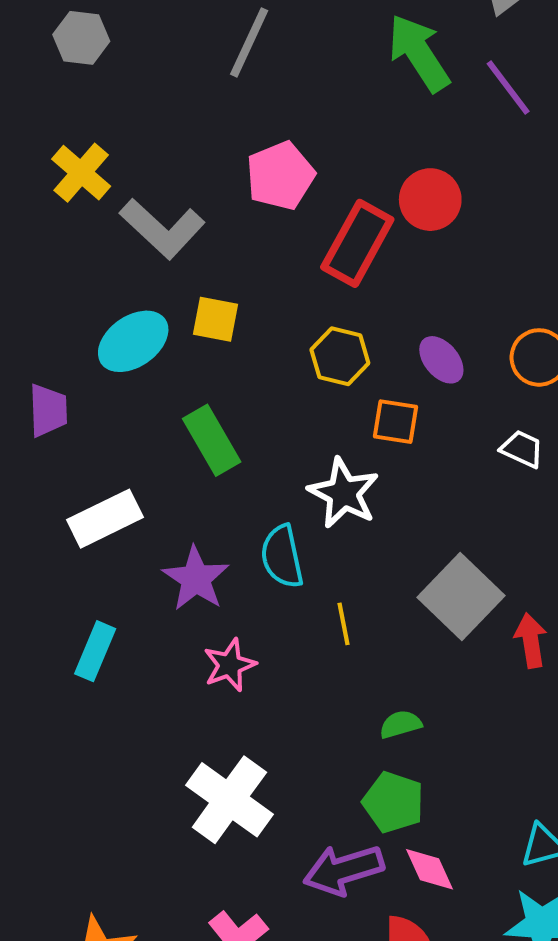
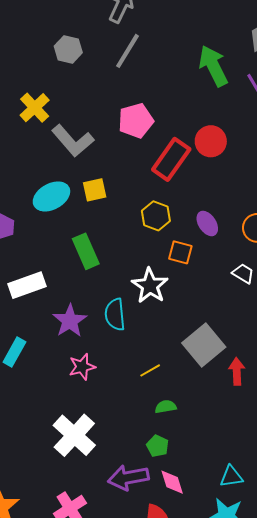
gray hexagon: (81, 38) -> (68, 49), moved
yellow square: (216, 319) -> (95, 190), turned -30
yellow line: (344, 624) -> (150, 370), moved, turned 65
green pentagon: (393, 802) -> (158, 446), size x0.7

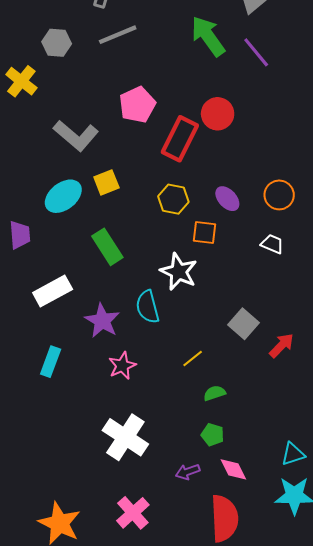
gray line: (128, 51) -> (118, 35), turned 45
yellow cross: (35, 108) -> (21, 81), moved
gray square: (204, 345) -> (244, 324), size x0.7
red arrow: (237, 371) -> (282, 345), turned 56
purple arrow: (128, 478) -> (188, 472), size x0.6

